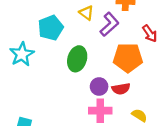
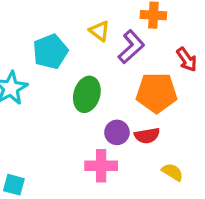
pink cross: (100, 111) -> (101, 166), moved

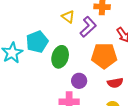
cyan pentagon: (50, 52) -> (37, 42), moved
red semicircle: (147, 136) -> (115, 83), moved

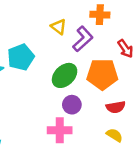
green ellipse: (60, 57) -> (65, 75), moved, turned 30

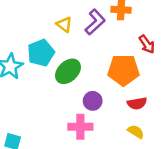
yellow triangle: (58, 27) -> (64, 24), moved
purple L-shape: (83, 39) -> (95, 22), moved
green ellipse: (65, 75) -> (68, 71), moved

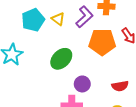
cyan pentagon: (41, 53) -> (33, 20), moved
orange pentagon: (123, 70) -> (102, 42), moved

